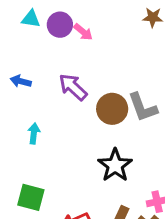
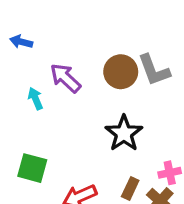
purple arrow: (73, 87) -> (65, 78), moved
cyan arrow: (34, 133) -> (35, 99), turned -30

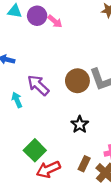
black star: (124, 133) -> (80, 124), size x0.7
green square: (32, 168) -> (35, 150), moved, turned 30

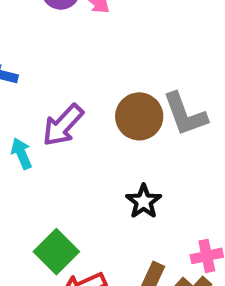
purple arrow: (38, 85) -> (63, 125), turned -90

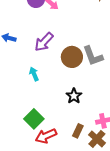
purple arrow: (63, 125) -> (44, 42), moved
cyan arrow: (21, 153) -> (34, 74), moved

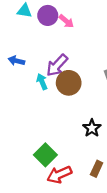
brown circle: (72, 57) -> (69, 83), moved
cyan arrow: (34, 74) -> (42, 82), moved

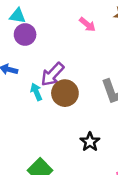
purple circle: (48, 15) -> (25, 35), moved
pink arrow: (66, 21) -> (87, 25), moved

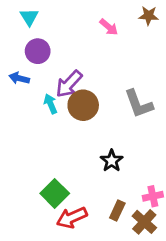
cyan triangle: (18, 16) -> (29, 17), turned 49
purple circle: (25, 35) -> (38, 51), moved

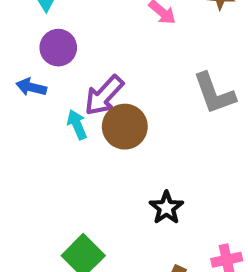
gray L-shape: (139, 104) -> (214, 93), moved

